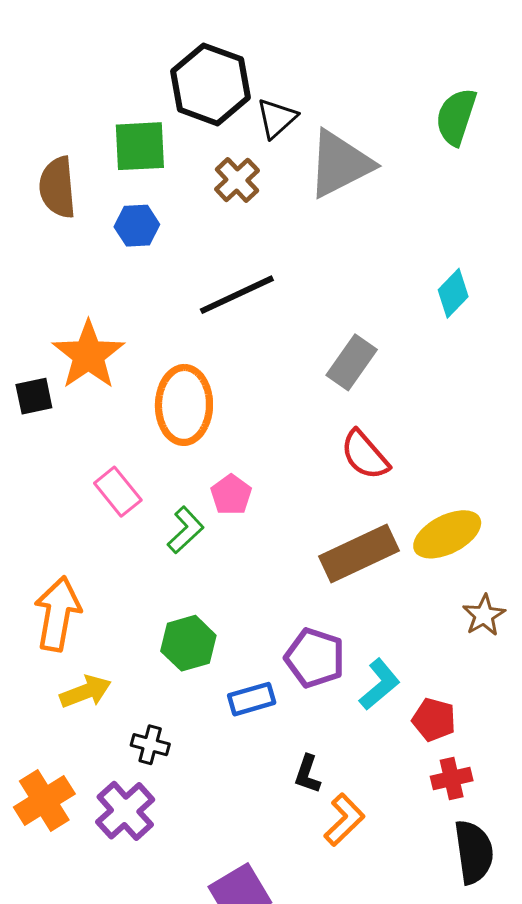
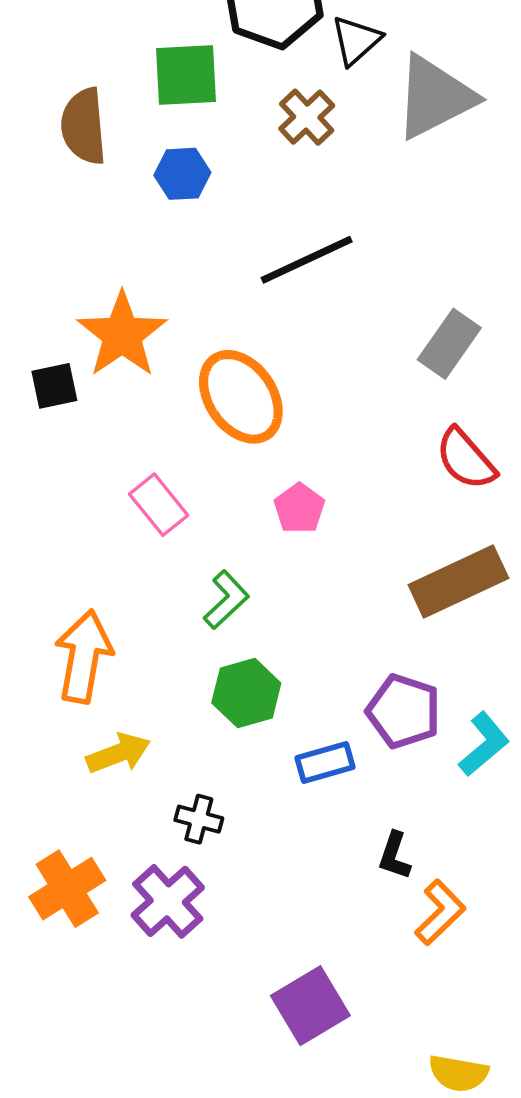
orange ellipse: (184, 405) -> (241, 397), turned -36
green L-shape: (185, 530) -> (226, 600), moved

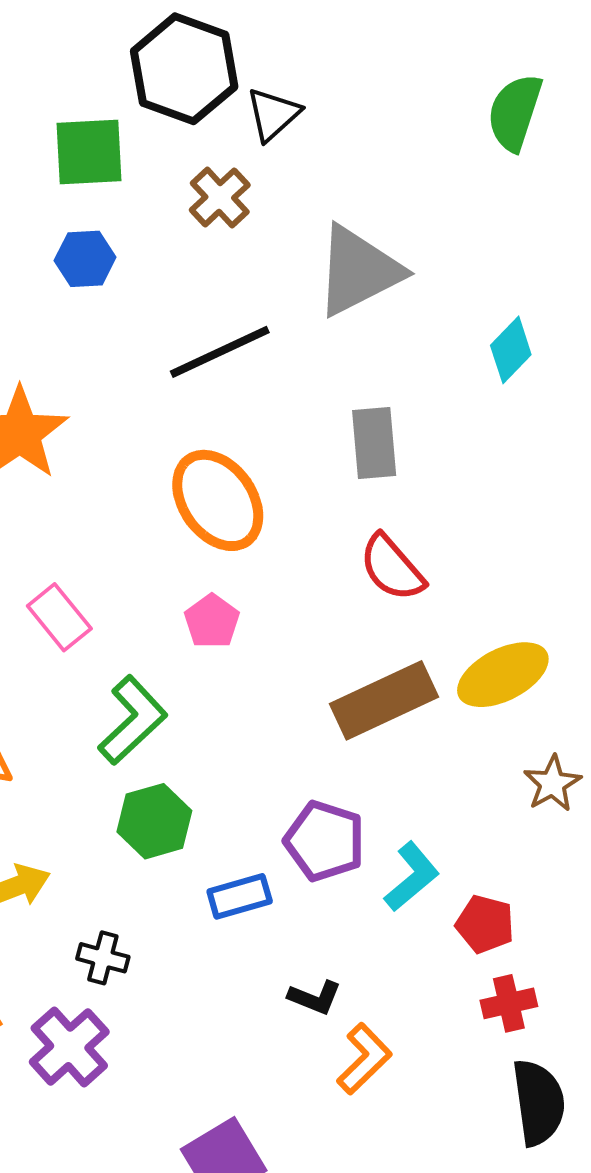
gray triangle: (435, 97) -> (358, 271), moved
gray rectangle: (449, 344) -> (374, 443), turned -40
orange ellipse: (241, 397) -> (218, 500), moved
green L-shape: (226, 600) -> (133, 720), size x1.4
black L-shape: (394, 856) -> (315, 997), turned -87

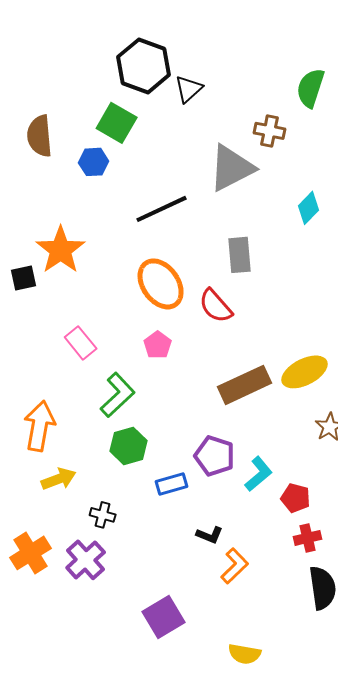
green square: (89, 152) -> (117, 123), moved, turned 33
brown cross: (220, 197) -> (270, 131), moved, turned -36
red semicircle: (392, 568) -> (216, 306), moved

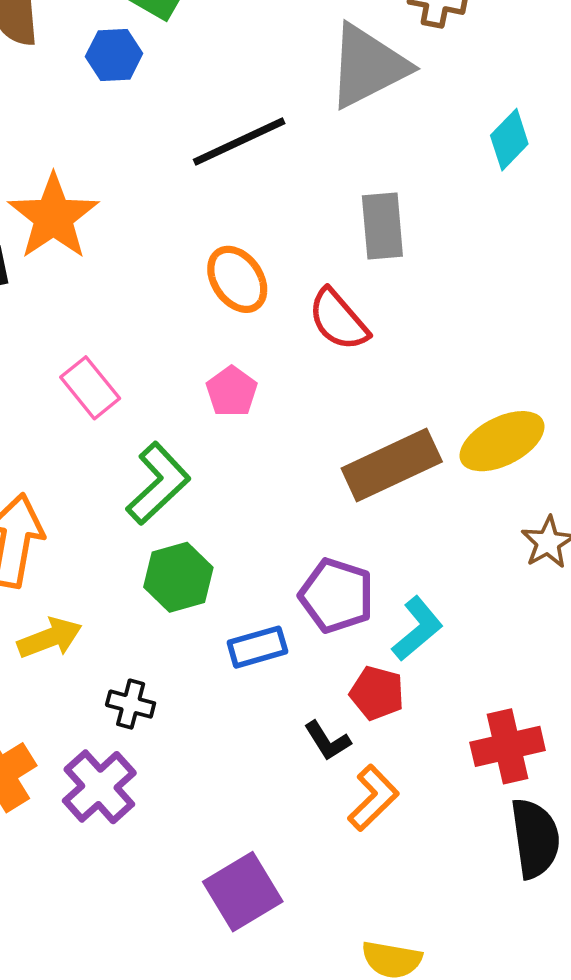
orange ellipse: (161, 284) -> (237, 279), size x0.7
red pentagon: (296, 498) -> (377, 693), moved
black L-shape: (210, 535) -> (327, 741), turned 36
red cross: (308, 538) -> (508, 746), size x1.4

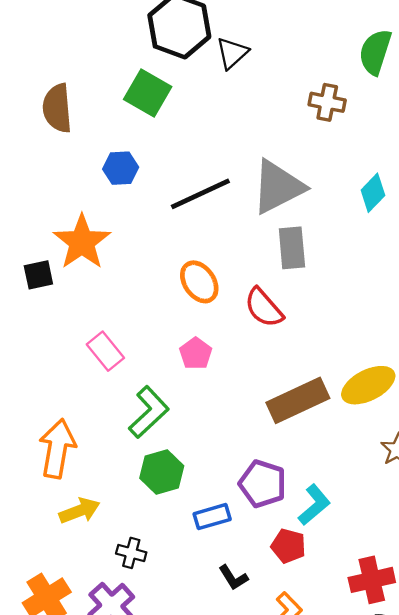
blue hexagon: (114, 55) -> (121, 168), moved
gray triangle: (368, 66) -> (278, 187), moved
black L-shape: (327, 741) -> (233, 578), moved

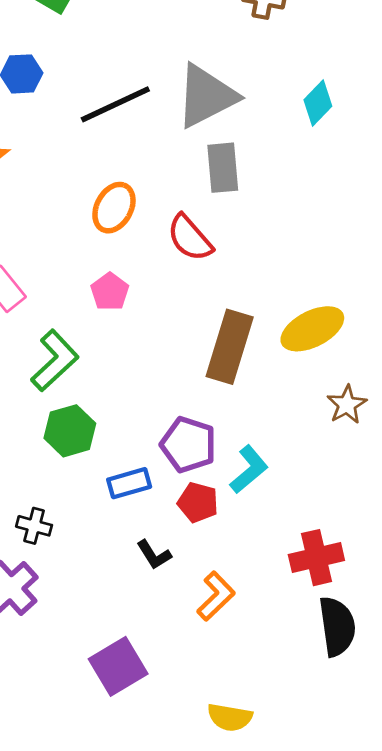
orange ellipse: (199, 282) -> (114, 208), turned 63
brown rectangle: (298, 400) -> (230, 347), turned -48
red pentagon: (288, 546) -> (198, 502), moved

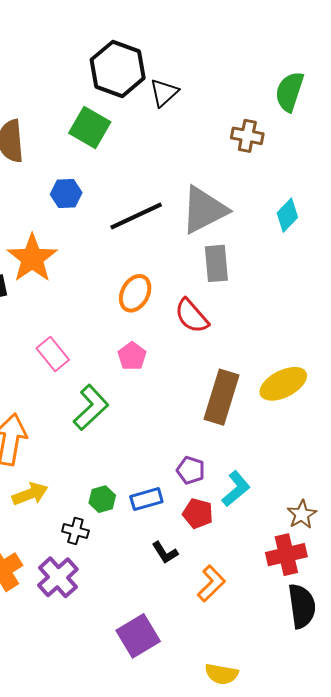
brown star: (347, 405) -> (302, 514), moved
green hexagon: (70, 431) -> (102, 499), moved, size x0.7
purple pentagon: (188, 445) -> (191, 470), size x0.7

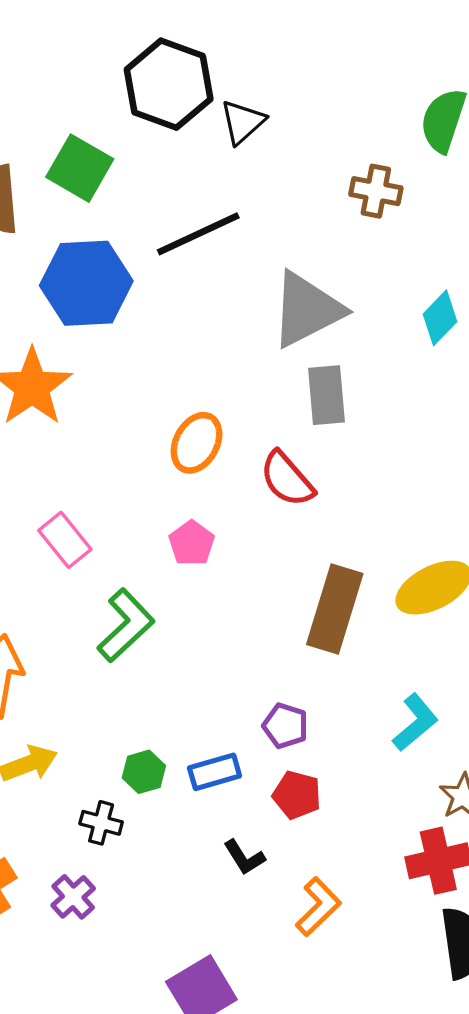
green square: (90, 128) -> (80, 168), moved
blue hexagon: (66, 193) -> (86, 283), size x1.8
black line: (136, 216) -> (198, 234), moved
cyan L-shape: (236, 489) -> (415, 722), moved
purple cross: (58, 577) -> (73, 897), size x0.7

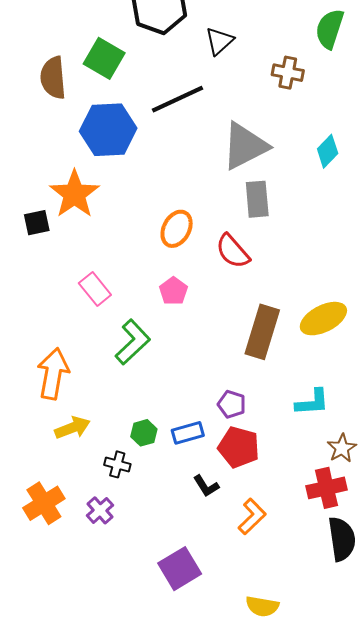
black triangle: (243, 122) -> (219, 41), moved
cyan L-shape: (415, 722) -> (312, 402), turned 36
red pentagon: (297, 795) -> (239, 447), size x1.4

